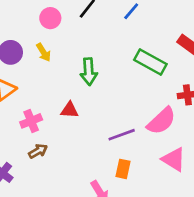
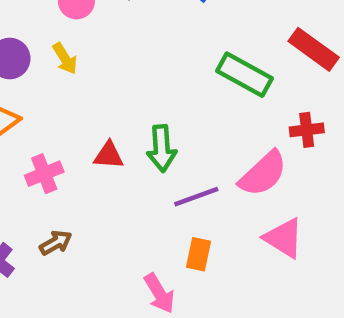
green arrow: (89, 72) -> (162, 148), moved
brown arrow: (38, 151) -> (56, 243), moved

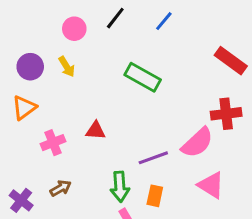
green rectangle: (245, 75) -> (143, 77), moved
red cross: (307, 130) -> (226, 114), size x1.4
green arrow: (162, 148) -> (120, 187), moved

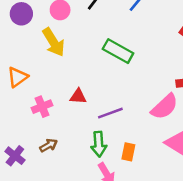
purple circle: (30, 67) -> (21, 14), moved
yellow arrow: (67, 67) -> (54, 42), size x1.6
purple line: (153, 158) -> (110, 113), moved

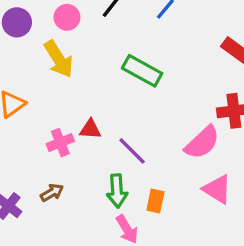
pink cross: (42, 107) -> (60, 143), moved
purple line: (110, 113) -> (132, 151), turned 65

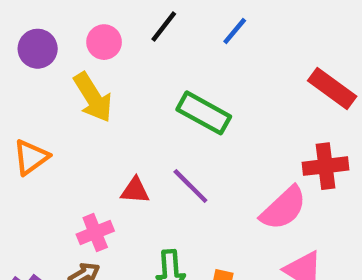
pink cross: (60, 143) -> (95, 233), moved
purple line: (132, 151) -> (190, 186), moved

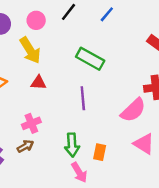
purple line: (190, 186) -> (83, 98), turned 40
red triangle: (135, 190) -> (39, 83), moved

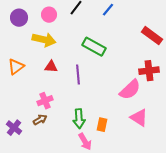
yellow arrow: (30, 50) -> (44, 40), turned -45
purple line: (83, 98) -> (78, 75), moved

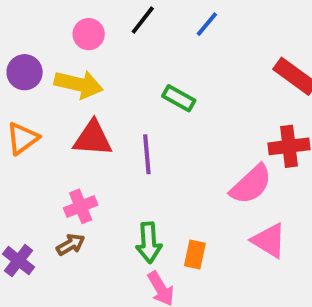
purple circle: (19, 18) -> (25, 72), moved
green rectangle: (94, 47) -> (179, 98), size x0.7
red triangle: (51, 67) -> (93, 138), size x1.5

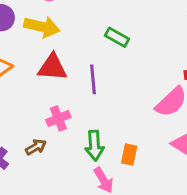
pink cross: (81, 206) -> (58, 118), moved

